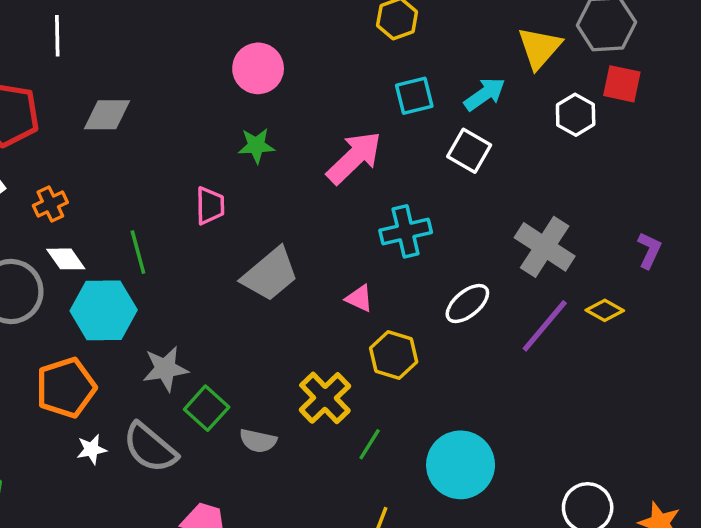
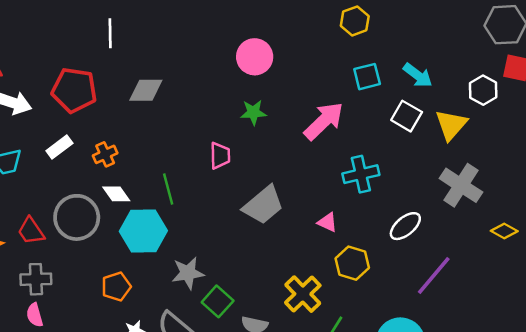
yellow triangle: (539, 48) -> (451, 125), moved
cyan arrow: (485, 94) -> (418, 75), turned 72
purple line: (545, 326) -> (434, 275), moved
orange pentagon: (66, 388) -> (116, 287), size x0.7

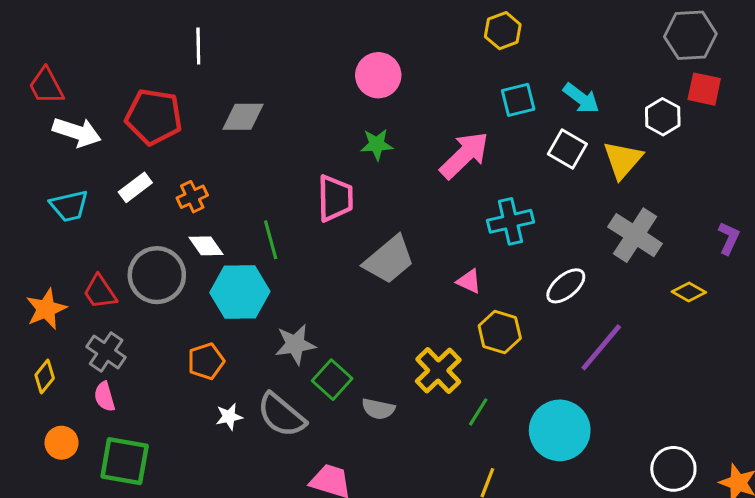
pink trapezoid: (220, 156) -> (335, 198), size x1.4
gray cross: (36, 279) -> (106, 352), turned 36

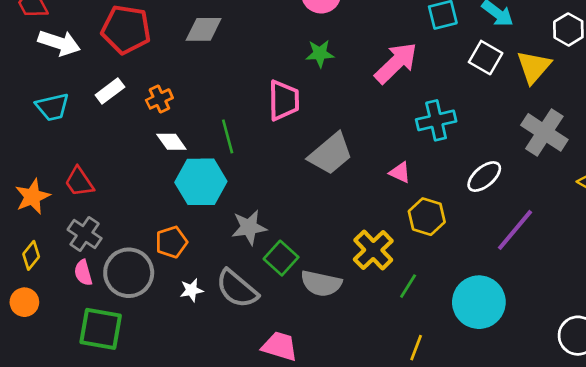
gray circle: (157, 275) -> (129, 273), moved
gray semicircle: (378, 409) -> (321, 283), size x1.4
orange circle: (62, 443) -> (24, 302), moved

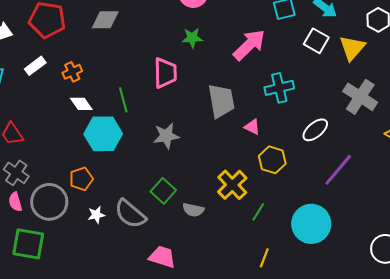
gray trapezoid: (331, 154) -> (221, 101), moved, turned -60
gray star: (249, 227) -> (166, 136), moved
gray semicircle: (321, 283) -> (193, 210), size x0.7

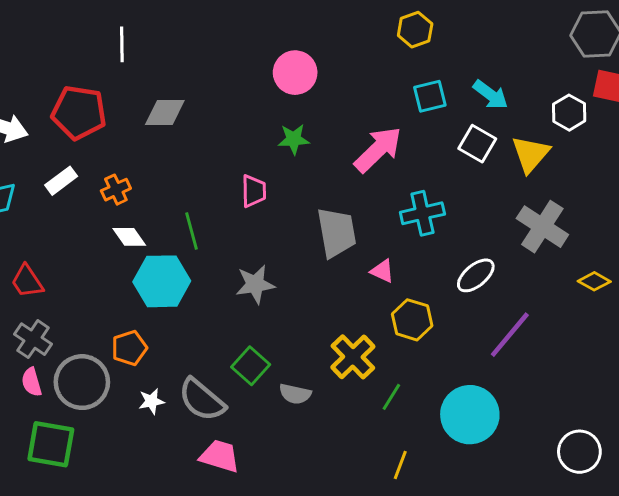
pink trapezoid: (165, 73) -> (254, 191), size x0.7
pink trapezoid: (162, 257) -> (220, 456), moved

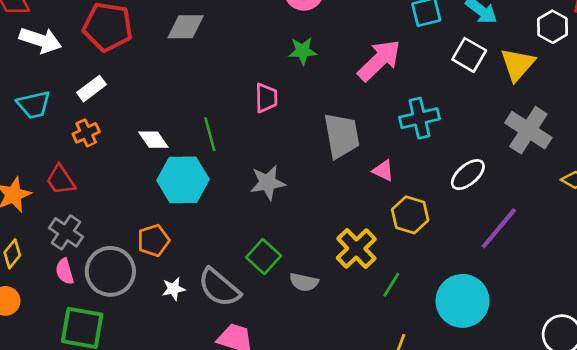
orange cross: (116, 190) -> (86, 133), moved

